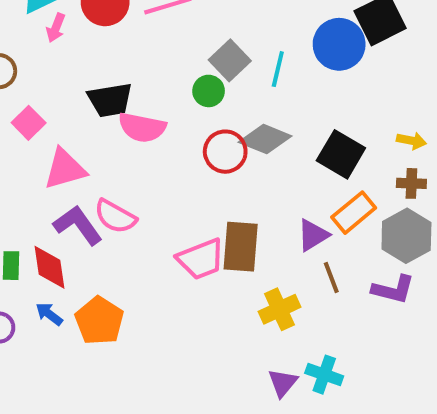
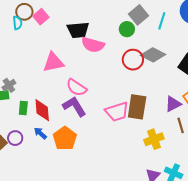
pink square: (29, 123) -> (41, 17), moved
purple L-shape: (78, 225) -> (74, 106), moved

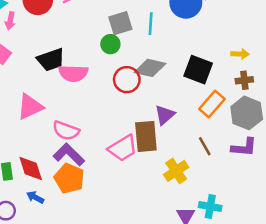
gray square: (138, 15) -> (120, 23), turned 36
purple triangle: (173, 104) -> (165, 115), moved
orange pentagon: (65, 138) -> (69, 178), moved

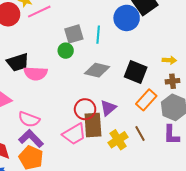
red circle: (127, 80) -> (85, 109), moved
purple L-shape: (244, 147) -> (171, 135), turned 85
yellow cross: (176, 171) -> (118, 140), moved

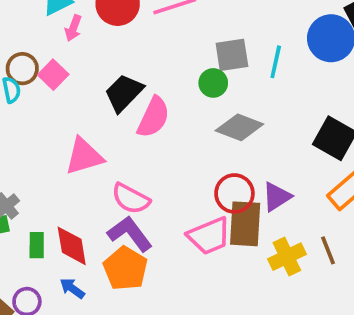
black trapezoid: (18, 62) -> (124, 93), turned 145
gray diamond: (97, 70) -> (239, 127), moved
pink semicircle: (36, 73) -> (153, 117), turned -75

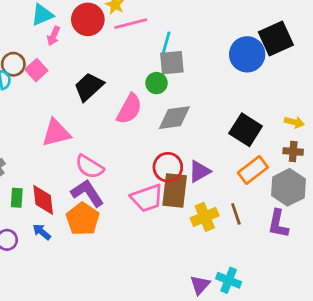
cyan line: (276, 62) -> (166, 44), moved
pink semicircle: (153, 117) -> (129, 109), moved
gray diamond: (239, 127) -> (174, 118), turned -32

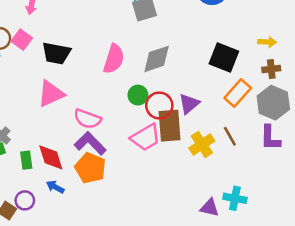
green circle: (157, 83) -> (138, 95), moved
black trapezoid: (89, 87) -> (56, 53), moved, turned -116
purple triangle: (200, 285) -> (209, 208), turned -48

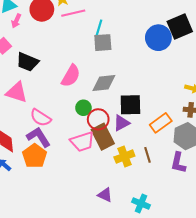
black square: (224, 58) -> (130, 105), moved, turned -35
pink triangle: (51, 94) -> (17, 92), turned 30
brown rectangle: (170, 126) -> (103, 137), turned -35
purple triangle: (209, 208) -> (105, 195), moved

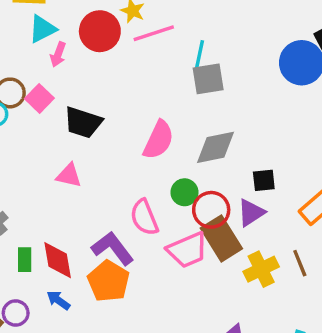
pink triangle: (17, 92) -> (69, 175), size x0.7
black square: (130, 105) -> (264, 180), size x0.6
pink semicircle: (41, 118) -> (144, 217), moved, turned 40

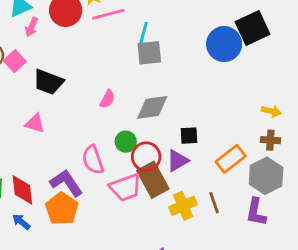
pink semicircle: (159, 140) -> (107, 99), size x0.6

